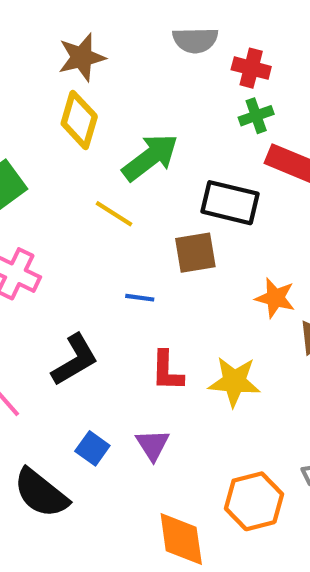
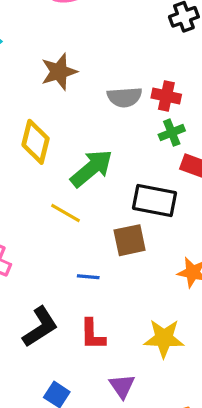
gray semicircle: (195, 40) -> (124, 97), moved
brown star: (82, 57) -> (59, 72), moved
red L-shape: (167, 371) -> (93, 334), moved
purple triangle: (153, 445) -> (122, 386), moved

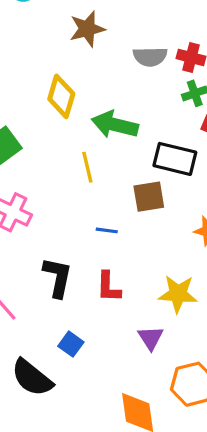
green arrow: (92, 168) -> (115, 125), turned -129
yellow line: (65, 213) -> (87, 167), turned 44
black L-shape: (40, 327) -> (58, 277), turned -48
purple triangle: (122, 386) -> (151, 338), moved

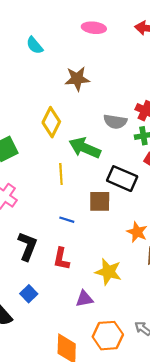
gray semicircle: (150, 57) -> (115, 122), moved
purple triangle: (151, 338) -> (84, 299), turned 42

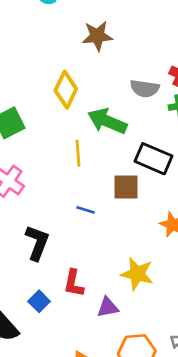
red L-shape: (61, 259) -> (74, 283), moved

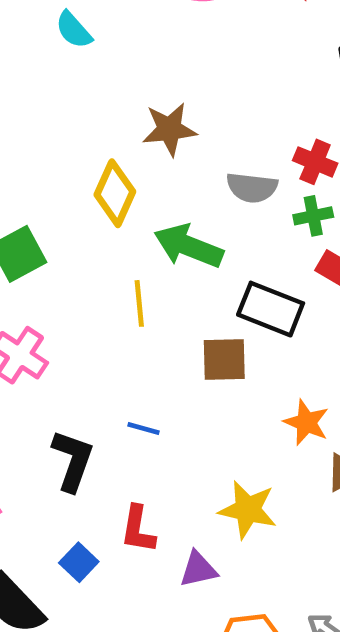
brown star: (97, 36) -> (169, 129), moved
blue line: (86, 210) -> (143, 428), moved

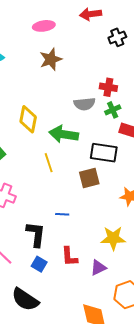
brown star: (169, 129) -> (51, 59), moved
blue square: (79, 562) -> (39, 264), moved

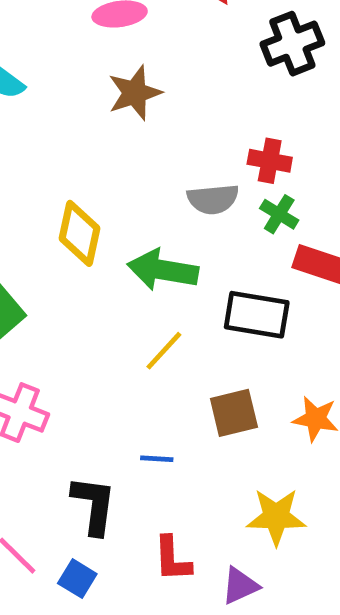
black cross: (117, 37) -> (292, 44), size x1.4
green cross: (113, 110) -> (279, 214), turned -35
yellow line: (49, 163) -> (164, 351), moved, turned 60
brown square: (89, 178) -> (234, 413), moved
blue square: (39, 264) -> (77, 579), moved

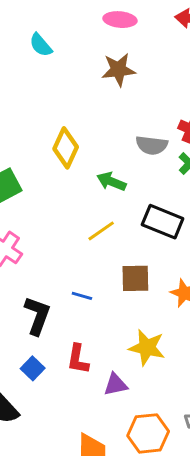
green arrow: (163, 270) -> (111, 182), size x0.7
blue square: (77, 579) -> (33, 368), moved

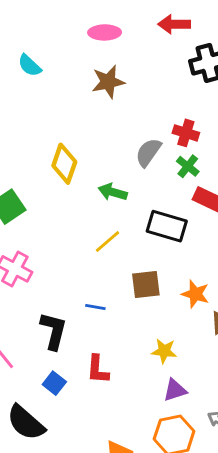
gray semicircle: (152, 145) -> (148, 152), turned 124
yellow star: (147, 347) -> (164, 351), size x0.7
purple triangle: (115, 385) -> (175, 390), moved

